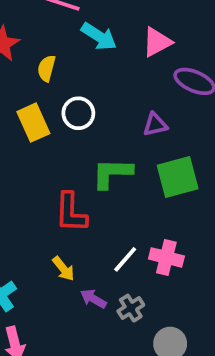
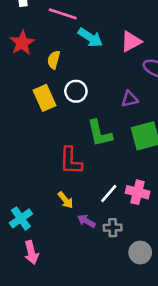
green L-shape: (112, 173) -> (100, 133), turned -104
gray cross: (131, 308) -> (113, 228), turned 30

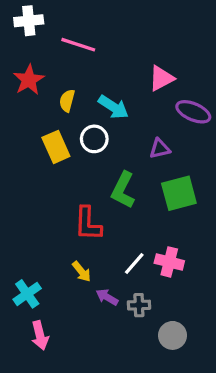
cyan arrow: (90, 38) -> (113, 107), moved
green L-shape: (100, 133) -> (123, 190), turned 40

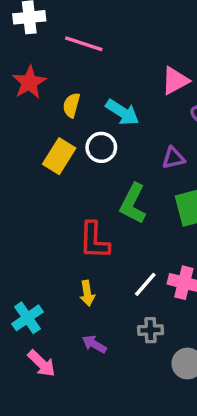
yellow rectangle: (56, 147) -> (59, 156), turned 56
yellow arrow: (81, 272) -> (87, 293), turned 30
purple arrow: (107, 297) -> (94, 344), moved
pink arrow: (40, 335) -> (42, 364), turned -32

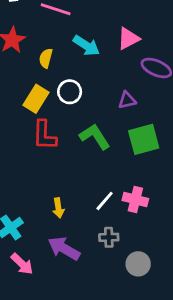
cyan arrow: (122, 112) -> (86, 46), moved
green L-shape: (133, 204) -> (95, 137), turned 120
red L-shape: (94, 241) -> (44, 135), moved
purple arrow: (94, 344) -> (64, 248), size x1.6

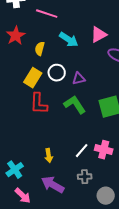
purple triangle: (127, 100) -> (79, 79), moved

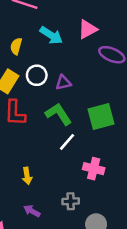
white line: (82, 151) -> (67, 142), moved
purple arrow: (53, 185) -> (32, 211), size x0.6

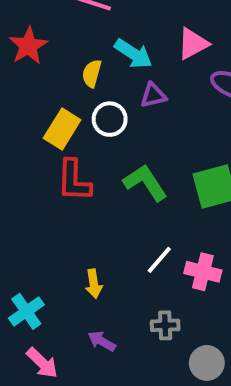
yellow semicircle: (16, 46) -> (92, 73), moved
purple triangle: (63, 83) -> (153, 95), moved
white line: (67, 142) -> (159, 260), moved

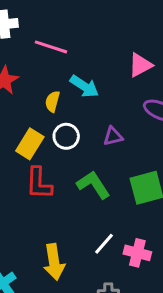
pink triangle: (193, 44) -> (140, 65), moved
purple triangle: (153, 95) -> (113, 136), moved
yellow arrow: (94, 284) -> (54, 262), size x1.6

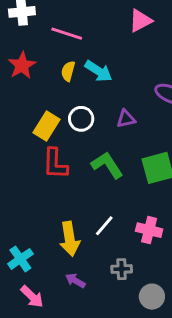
pink triangle: (140, 65) -> (140, 21), moved
yellow semicircle: (53, 101) -> (68, 71), moved
white line: (104, 244) -> (104, 226), moved

